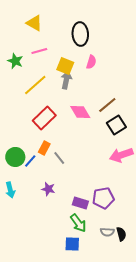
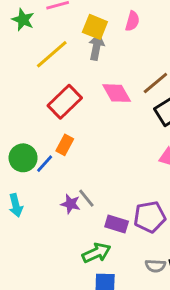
gray line: (59, 158) -> (86, 198), moved
green arrow: (78, 223) -> (96, 253), moved, turned -78

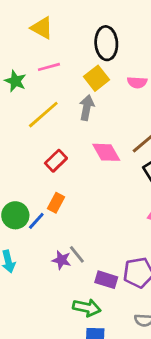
pink semicircle: (132, 21) -> (137, 82), moved, turned 78
yellow square: (95, 27) -> (97, 78), moved, turned 30
red rectangle: (65, 102) -> (56, 161), size x0.7
green arrow: (96, 253) -> (87, 308), turned 36

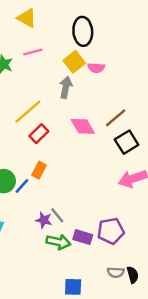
pink semicircle: (137, 82) -> (96, 68), moved
yellow line: (43, 115) -> (28, 112), moved
green arrow: (87, 308) -> (58, 242), moved

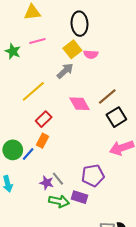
yellow triangle: (27, 18) -> (32, 12), turned -36
gray arrow: (66, 87) -> (65, 71), turned 36
red rectangle: (39, 134) -> (44, 119), moved
purple pentagon: (111, 231) -> (93, 176), moved

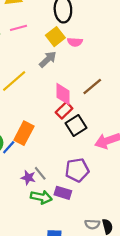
pink diamond: (80, 104) -> (63, 94), turned 30
black square: (116, 117) -> (76, 126), moved
red rectangle: (44, 119) -> (64, 110), moved
orange rectangle: (43, 141) -> (24, 133), size x1.5

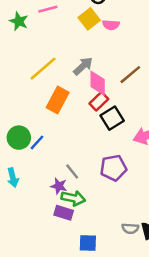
gray arrow: (48, 59) -> (83, 66), moved
orange rectangle: (24, 133) -> (58, 100), moved
purple star: (28, 178) -> (59, 186), moved
purple rectangle: (63, 193) -> (64, 213), moved

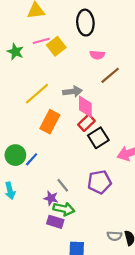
yellow square: (89, 19) -> (56, 46), moved
gray arrow: (83, 66) -> (72, 91), turned 36
brown line: (130, 75) -> (110, 75), moved

